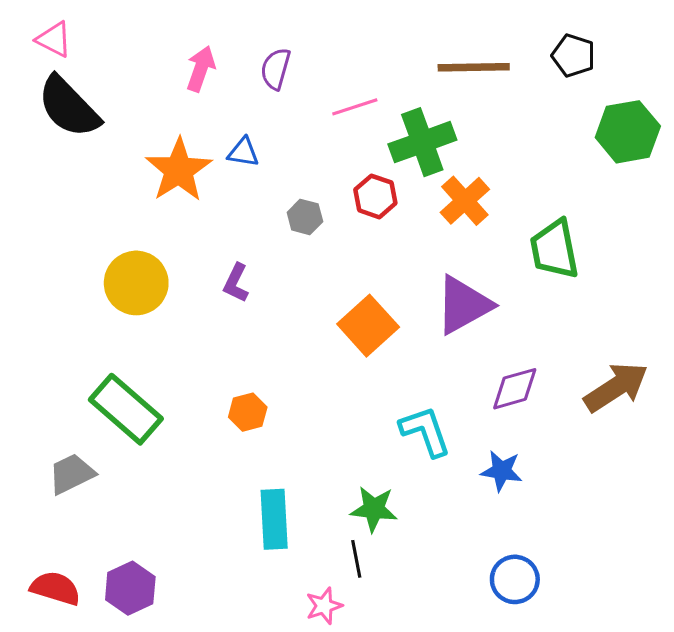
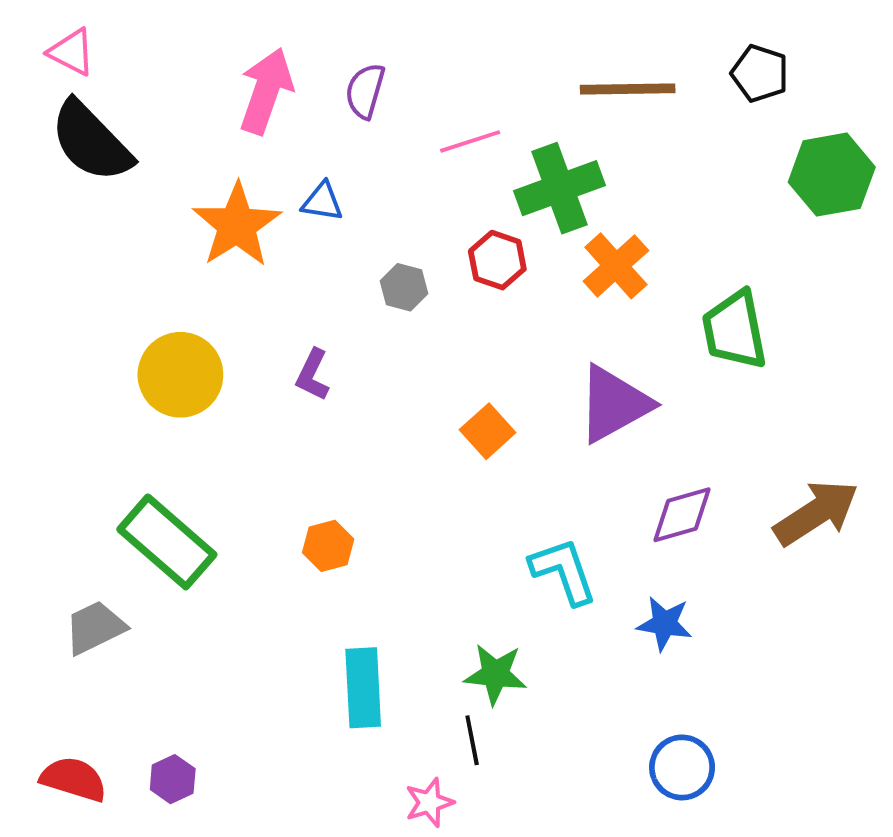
pink arrow: (201, 69) -> (266, 91), size x1.4
orange square: (368, 326) -> (488, 431), size x0.7
purple hexagon: (130, 588) -> (173, 779), size x0.7

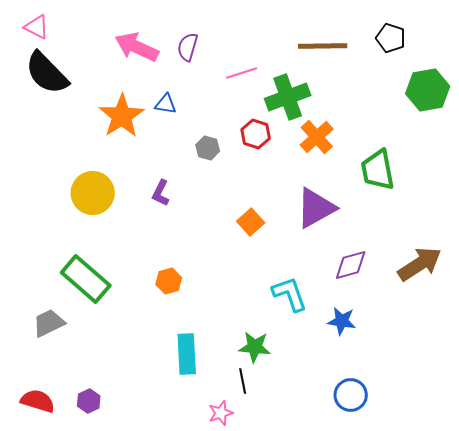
pink arrow: (266, 91) -> (137, 47), turned -84

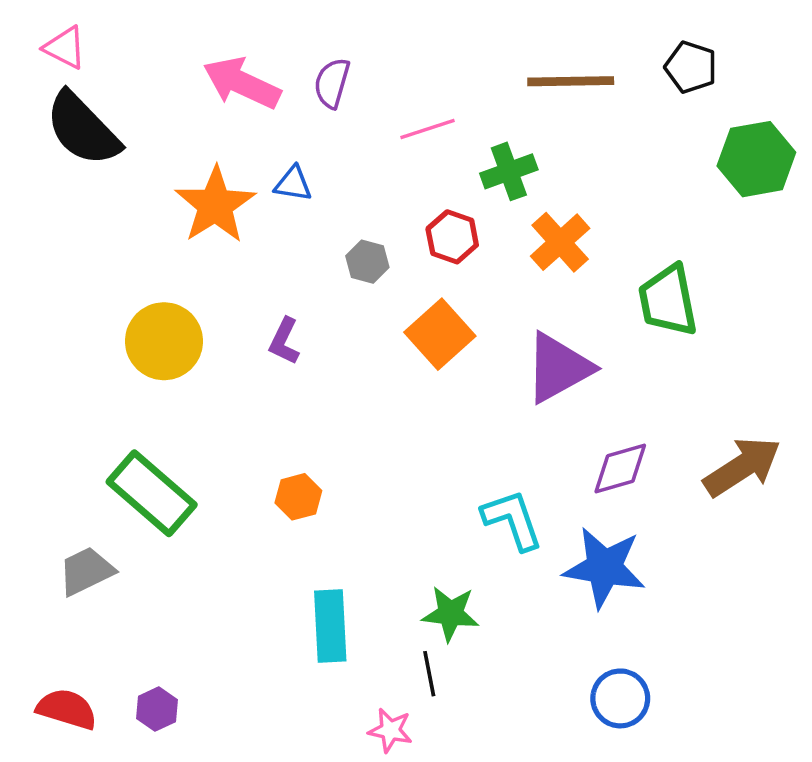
green cross: (288, 97) -> (509, 171), size x0.7
orange square: (251, 222) -> (440, 334), moved, size x1.4
blue star: (342, 321) -> (604, 568), size x1.6
pink star: (221, 413) -> (390, 730), turned 30

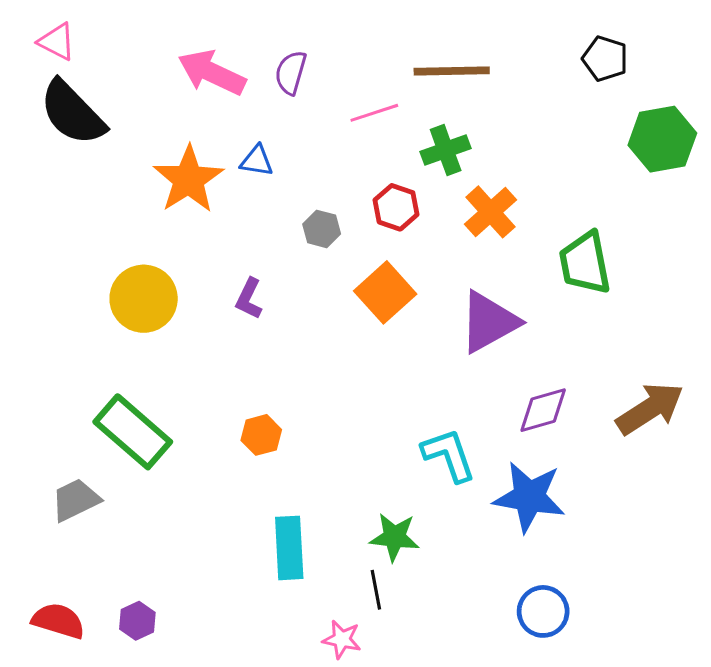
brown line: (571, 81) -> (452, 71), moved

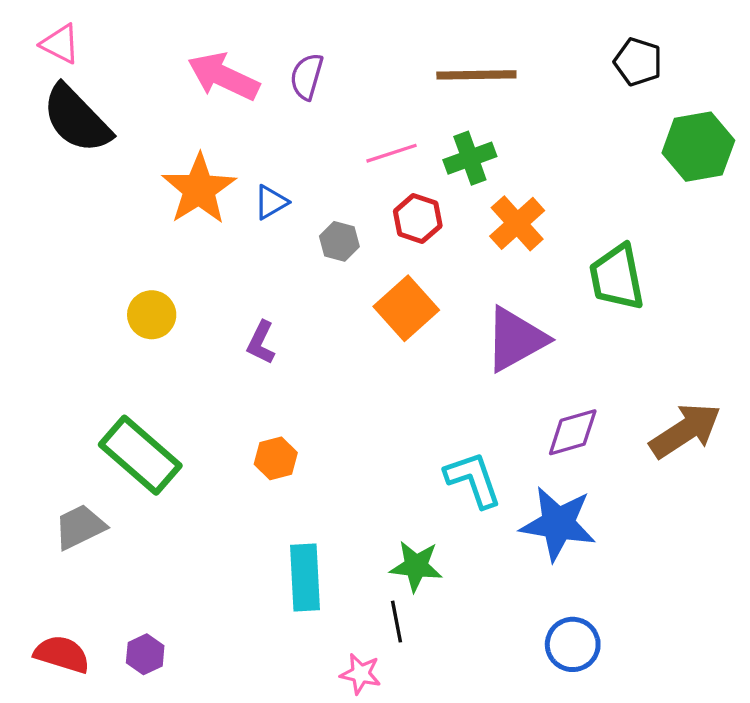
pink line: (374, 113) -> (392, 153), moved
blue triangle: (257, 161) -> (271, 202), moved, turned -39
yellow circle: (144, 299) -> (152, 315), size x0.7
purple L-shape: (249, 299) -> (261, 343), moved

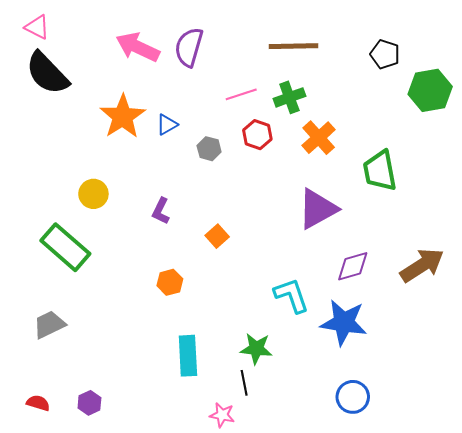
black pentagon: (638, 62) -> (385, 54), moved
purple semicircle: (307, 77) -> (189, 47), size x1.4
orange square: (406, 308) -> (217, 236), moved, size x0.6
green rectangle: (140, 455) -> (65, 247), moved
red semicircle: (62, 654) -> (38, 403), size x0.7

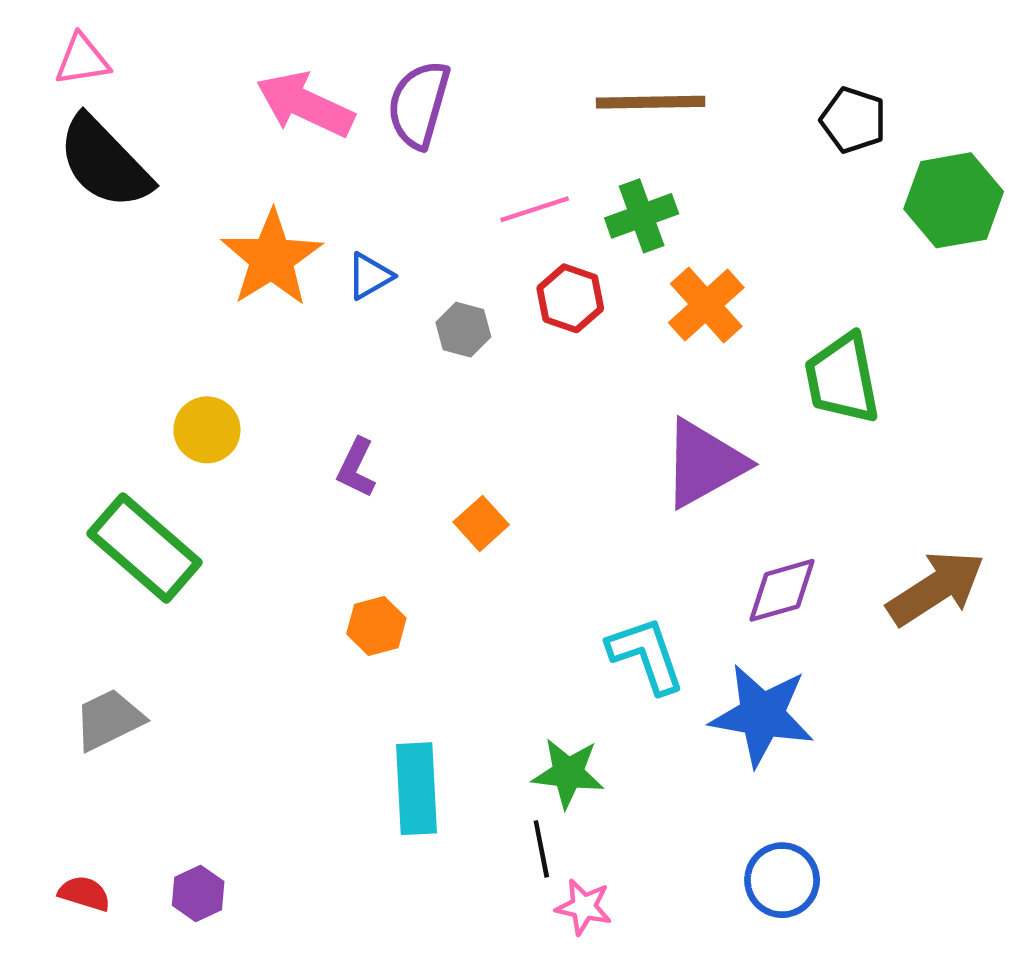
pink triangle: (37, 27) -> (82, 60), turned -36
pink star: (222, 415) -> (584, 907), moved

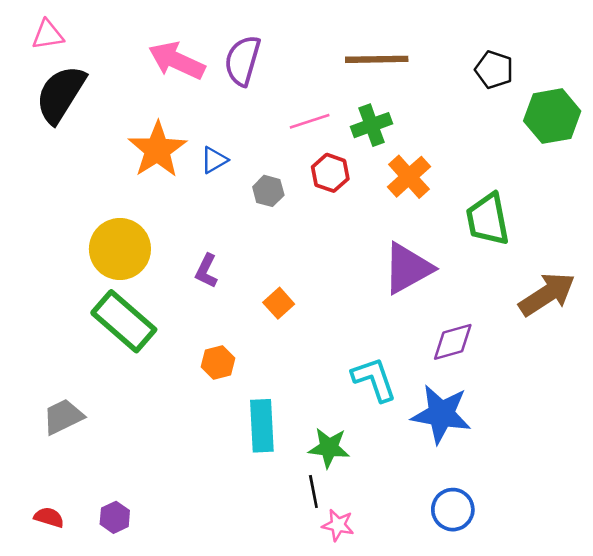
black semicircle: (104, 162) -> (61, 94), turned 76
yellow circle: (207, 430) -> (120, 249), size x1.6
green rectangle: (145, 548) -> (124, 321), moved
brown arrow: (936, 588) -> (547, 294), moved
cyan rectangle: (416, 789) -> (262, 426), moved

